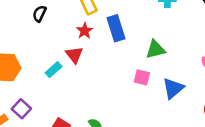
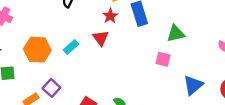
cyan rectangle: (54, 70) -> (71, 47), moved
blue triangle: (173, 88) -> (193, 85), moved

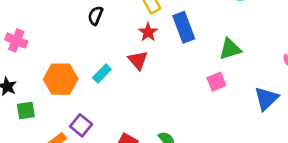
pink square: (163, 59) -> (216, 82), turned -32
blue triangle: (193, 85) -> (266, 99), moved

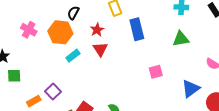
red star: (148, 32) -> (97, 30), moved
pink cross: (16, 40) -> (29, 30), moved
green triangle: (230, 49) -> (181, 39), moved
orange hexagon: (61, 79) -> (60, 32), moved

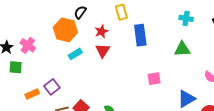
pink cross: (29, 30) -> (28, 45), moved

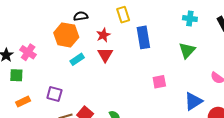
black semicircle: (80, 12) -> (81, 16), turned 48
green triangle: (182, 49) -> (187, 50), turned -42
purple square: (52, 87) -> (54, 94), turned -35
orange rectangle: (32, 94) -> (23, 101), moved

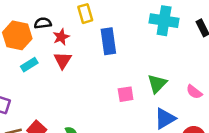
black semicircle: (81, 16) -> (43, 23), moved
cyan cross: (190, 19) -> (164, 21), size x1.6
green triangle: (187, 50) -> (157, 84), moved

